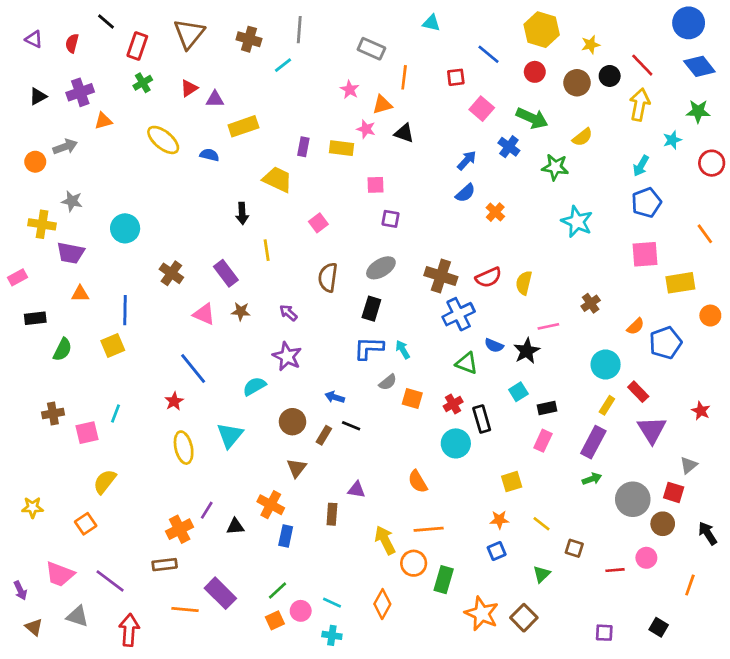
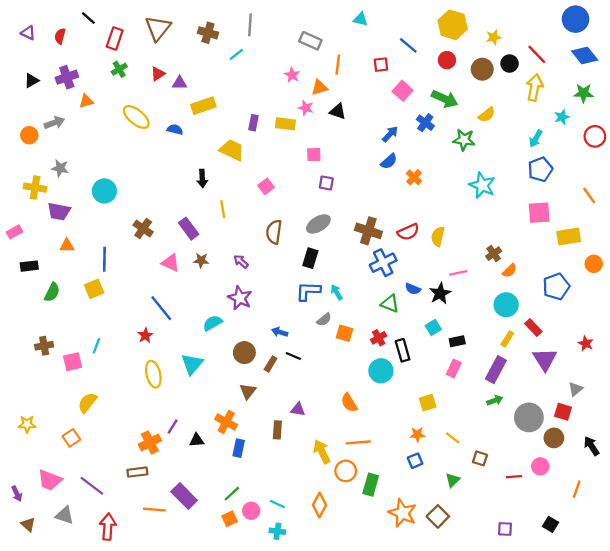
orange semicircle: (635, 326) -> (510, 271), moved

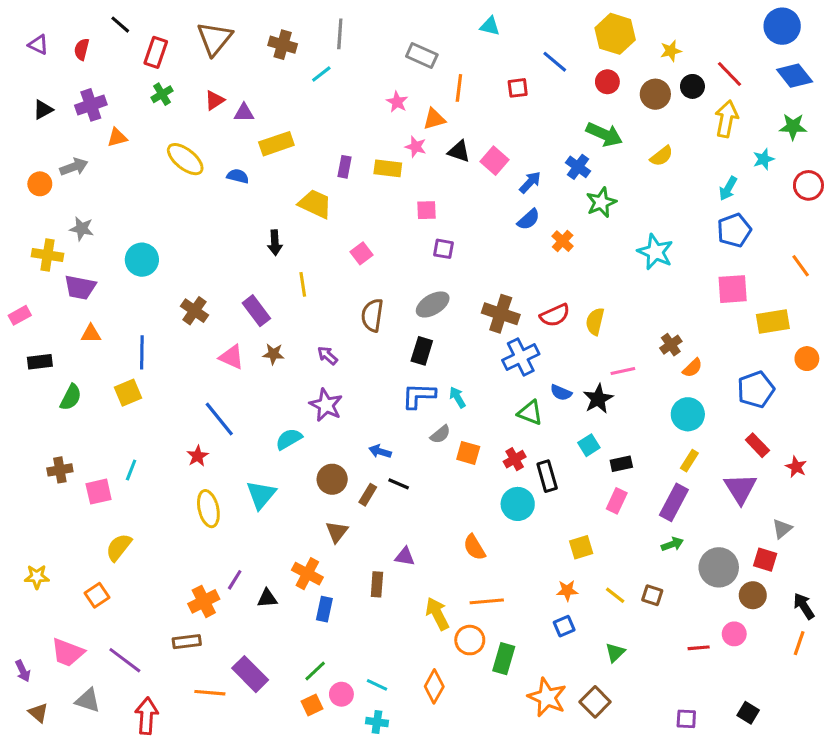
pink square: (403, 91) -> (495, 161), moved
green star: (464, 140) -> (601, 202), moved, turned -30
red rectangle: (533, 328) -> (757, 445), moved
brown square: (480, 458) -> (652, 595), moved
orange line: (577, 489) -> (799, 643), moved

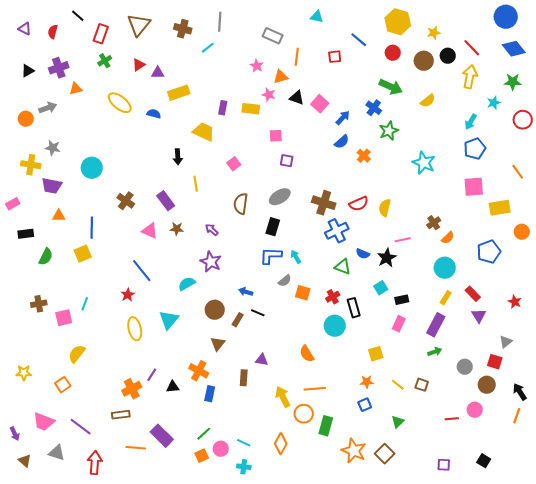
red rectangle: (757, 445) -> (473, 294), moved
purple triangle: (740, 489) -> (479, 316), size x0.7
gray circle: (719, 567) -> (465, 367), size x0.6

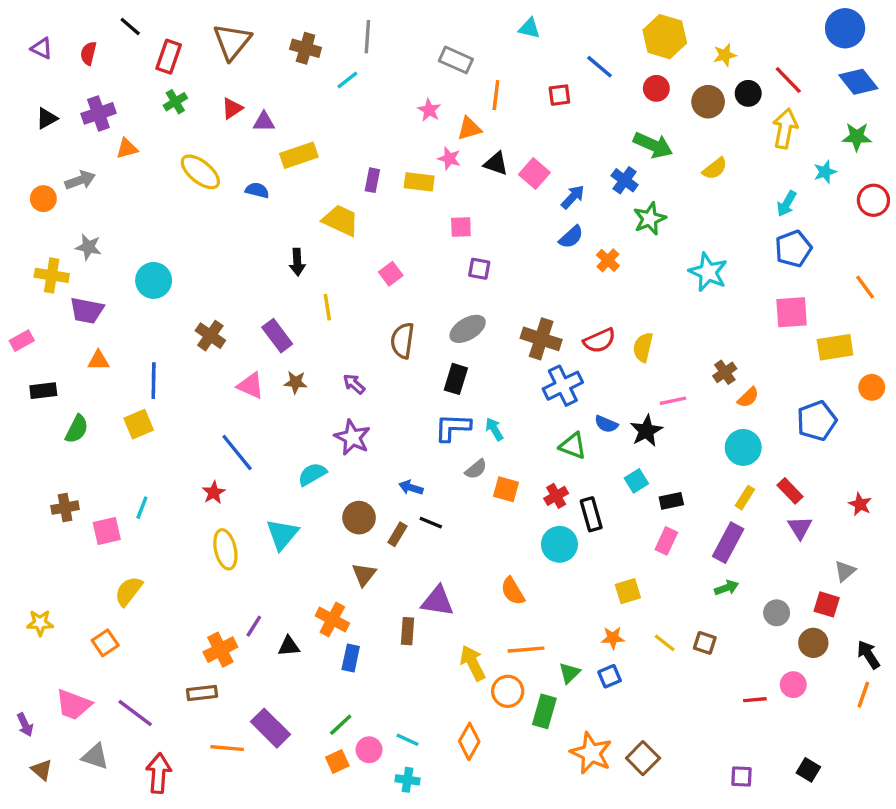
purple triangle: (262, 360) -> (438, 601), size x1.5
green triangle: (398, 422) -> (569, 673), moved

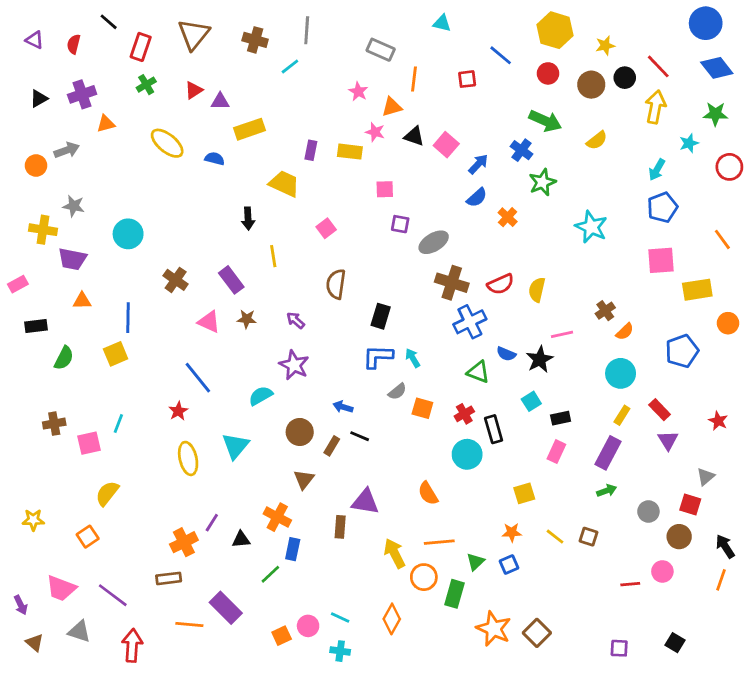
gray ellipse: (468, 329) -> (434, 242), moved
green line: (341, 725) -> (270, 574), moved

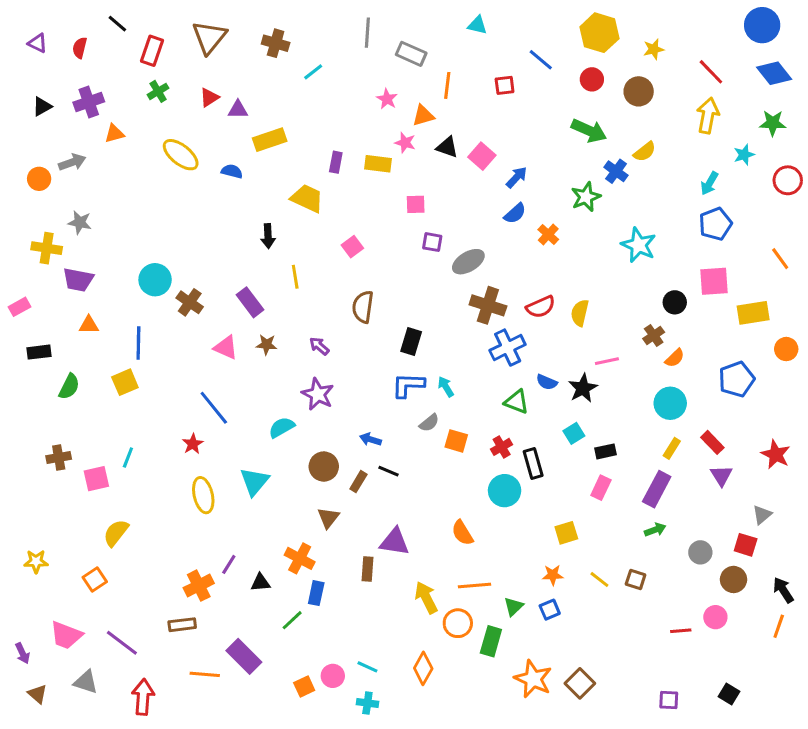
gray line: (307, 30) -> (367, 33), moved
black circle: (625, 78) -> (675, 302), moved
blue cross: (522, 150) -> (616, 171), moved
cyan circle: (128, 234) -> (155, 280), moved
red star: (718, 421) -> (776, 454), size x1.4

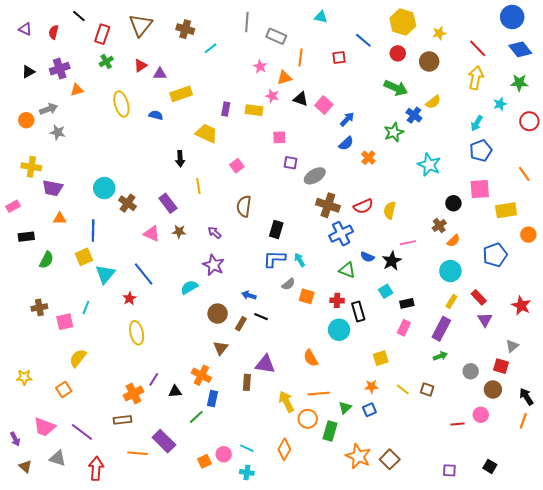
yellow ellipse: (181, 155) -> (121, 104), turned 35
gray star: (80, 222) -> (58, 132), moved
red cross: (502, 447) -> (337, 300), turned 32
cyan triangle: (254, 482) -> (105, 274), moved

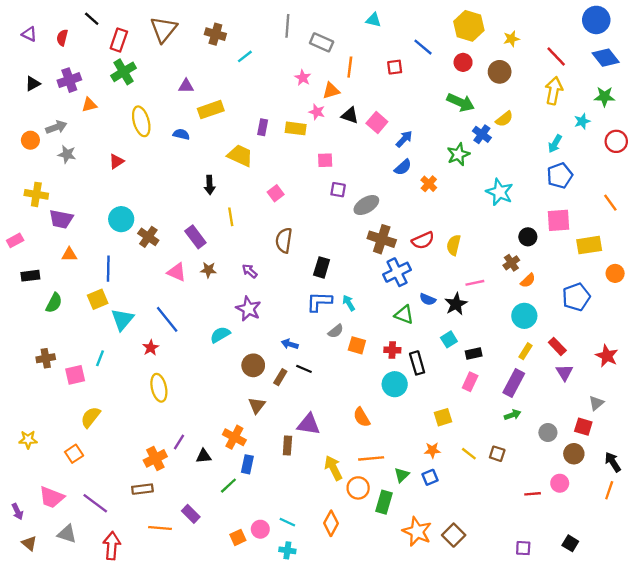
green cross: (106, 61) -> (124, 72), size x1.5
red triangle: (141, 66) -> (116, 161), moved
purple rectangle: (164, 441) -> (191, 514), size x0.7

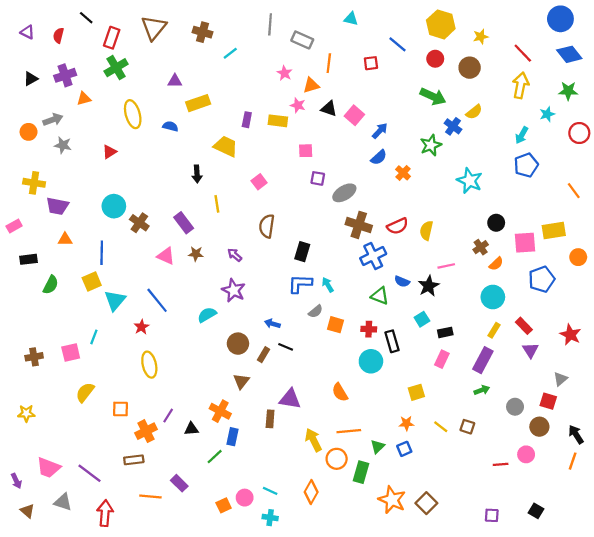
pink square: (559, 220) -> (525, 243), moved
brown cross: (46, 358) -> (34, 357), moved
orange square: (74, 454) -> (120, 409), moved, turned 35

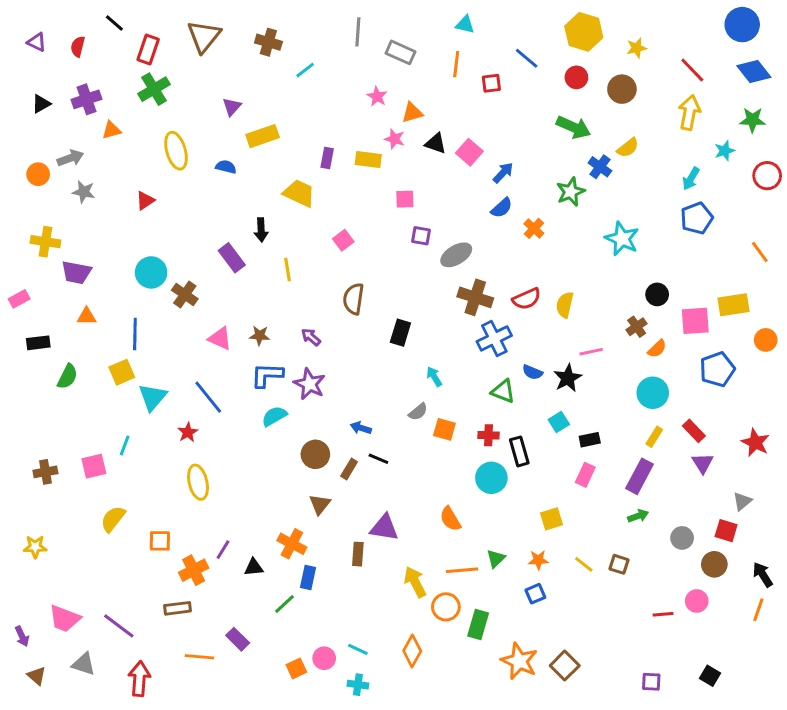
orange line: (329, 63) -> (456, 64), moved
purple triangle: (175, 81) -> (232, 107), turned -48
purple rectangle: (184, 223) -> (232, 258), moved
blue L-shape: (300, 284) -> (267, 375), moved
green triangle: (378, 447) -> (496, 558), moved

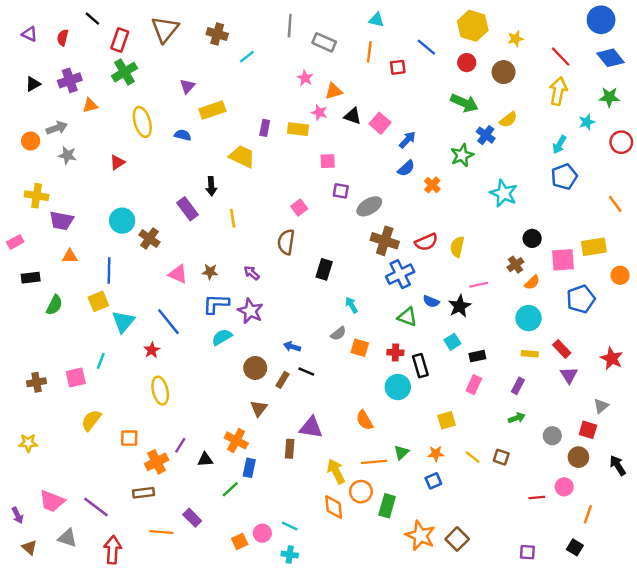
pink square: (343, 240) -> (299, 208), moved
yellow rectangle: (654, 437) -> (530, 354), turned 63
purple rectangle: (640, 476) -> (518, 386), size x0.6
orange line: (758, 610) -> (588, 514), moved
orange diamond: (412, 651) -> (334, 507), moved, turned -35

